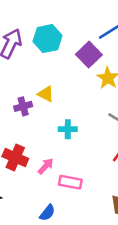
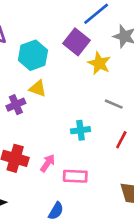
cyan hexagon: (48, 39) -> (33, 55), moved
cyan cross: (68, 129) -> (80, 130), moved

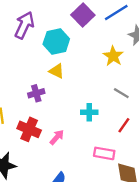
purple square: (76, 42) -> (83, 15), moved
purple cross: (16, 105) -> (36, 93), moved
pink rectangle: (75, 176) -> (104, 153), moved

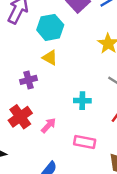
red cross: (29, 129) -> (20, 117), turned 30
pink rectangle: (104, 153) -> (85, 142), moved

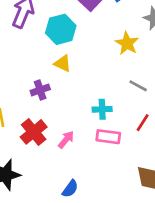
pink rectangle: (85, 142) -> (108, 137), moved

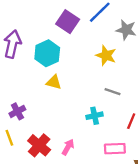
gray line: (138, 86) -> (113, 92), moved
purple cross: (40, 90) -> (17, 111), moved
pink rectangle: (108, 137) -> (115, 149), moved

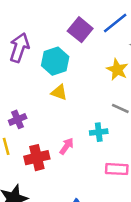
red cross: (39, 145) -> (37, 158), turned 30
pink arrow: (68, 147) -> (67, 146), moved

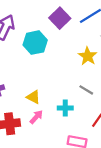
yellow triangle: (59, 92) -> (33, 97), moved

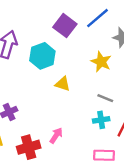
yellow triangle: (33, 97) -> (63, 84), moved
cyan cross: (65, 108) -> (101, 120), moved

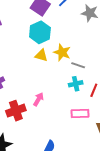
cyan hexagon: (42, 56) -> (40, 32), moved
yellow star: (101, 62) -> (62, 52), moved

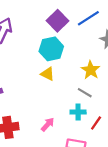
yellow star: (62, 52) -> (91, 70), moved
pink arrow: (39, 99) -> (48, 124), moved

